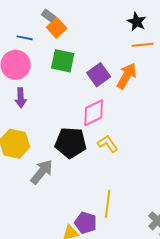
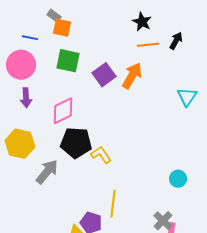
orange square: (57, 28) -> (62, 28), turned -36
pink diamond: (94, 113) -> (63, 111), moved
yellow L-shape: (108, 144) -> (101, 155), moved

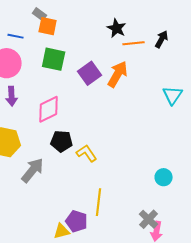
black star: (142, 22) -> (117, 28), moved
black pentagon: (76, 143) -> (62, 141), size x0.7

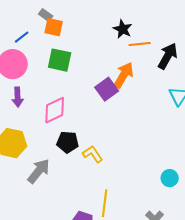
blue line: (16, 36) -> (22, 37), turned -49
black arrow: (162, 39) -> (168, 56), moved, size x1.5
purple square: (90, 73) -> (107, 89), moved

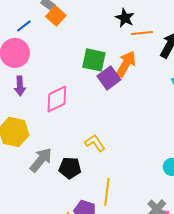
orange square: (54, 27) -> (56, 16), turned 30
green square: (60, 60) -> (94, 60), moved
black pentagon: (68, 142) -> (70, 168), moved

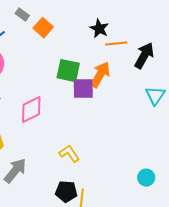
orange square: (56, 16) -> (43, 28), moved
purple square: (109, 78) -> (83, 89), turned 35
black pentagon: (70, 168) -> (66, 192), moved

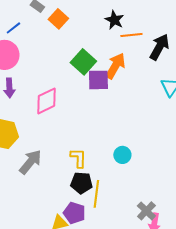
green square: (68, 71) -> (83, 62), turned 30
yellow L-shape: (69, 154) -> (78, 158), moved, turned 35
cyan circle: (146, 178) -> (122, 155), moved

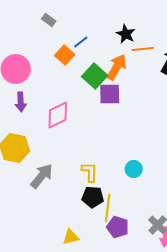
orange square: (58, 19) -> (65, 55), moved
blue line: (13, 28) -> (81, 42), moved
orange arrow: (115, 66) -> (117, 67), moved
purple pentagon: (74, 213) -> (118, 227), moved

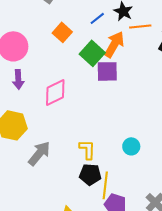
blue line: (81, 42) -> (97, 18), moved

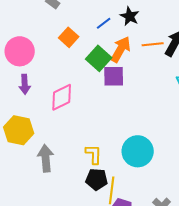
orange line: (140, 26) -> (153, 44), moved
cyan circle: (131, 146) -> (138, 151), size x1.8
gray arrow: (39, 153) -> (46, 158), turned -44

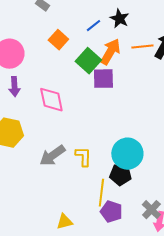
pink diamond: (62, 97) -> (51, 100), turned -76
gray arrow: (46, 158) -> (52, 156), moved, turned -120
black pentagon: (97, 179) -> (120, 175), moved

